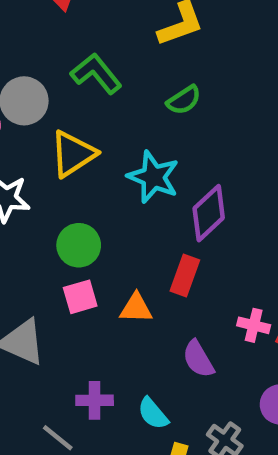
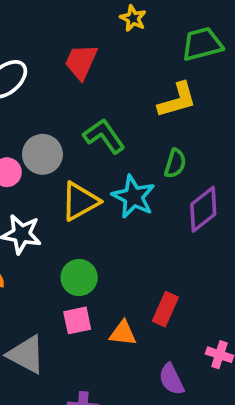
green semicircle: (184, 100) -> (175, 163), turned -44
cyan star: (153, 177) -> (133, 197), moved
purple diamond: (209, 213) -> (203, 209), moved

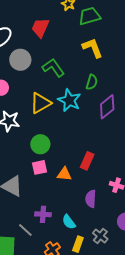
green trapezoid: (202, 44) -> (90, 16), moved
yellow L-shape: (177, 100) -> (93, 48), turned -95
gray circle: (42, 154) -> (20, 60), moved
purple semicircle: (171, 379) -> (91, 199), turned 30

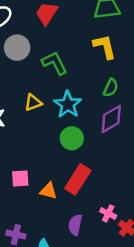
green semicircle: (92, 82) -> (111, 88), moved
yellow triangle: (40, 103) -> (33, 102), size x0.7
green circle: (40, 144) -> (72, 138), moved
red rectangle: (87, 161) -> (78, 179), size x1.4

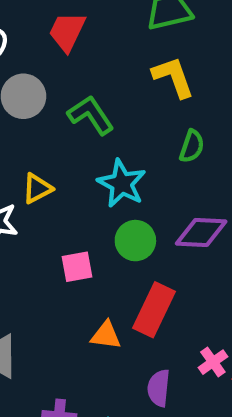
yellow triangle: (33, 102) -> (37, 188), moved
purple diamond: (111, 119) -> (201, 233), moved, turned 40
pink square: (20, 178) -> (77, 267), moved
pink cross: (108, 213) -> (213, 362), turned 35

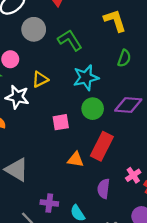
cyan star: (122, 183) -> (86, 78), turned 30

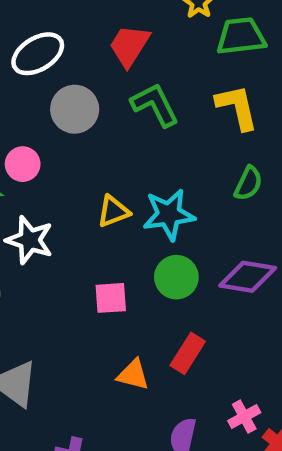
green L-shape: (70, 40) -> (155, 105), moved
yellow triangle: (40, 79) -> (113, 211), moved
red rectangle: (102, 146) -> (188, 353), size x0.7

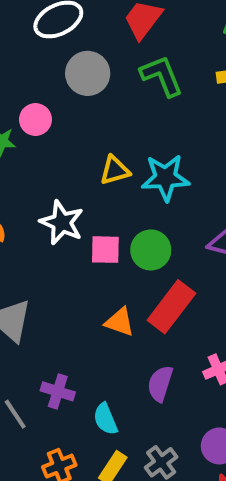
white star: (30, 240) -> (62, 223), moved
green circle: (176, 277) -> (151, 250), moved
red rectangle: (188, 353) -> (171, 307), size x1.4

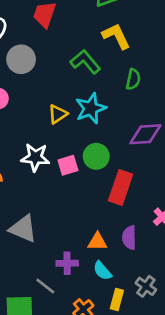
green L-shape: (162, 76) -> (85, 62), moved
orange triangle: (120, 322) -> (97, 242), moved

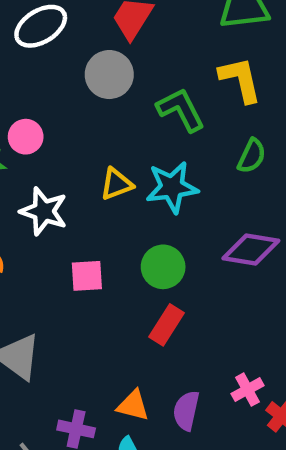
gray circle: (21, 59) -> (109, 75), moved
white star: (35, 157) -> (44, 211), moved
pink square: (68, 165) -> (87, 276), moved
red rectangle: (121, 187) -> (166, 325), moved, size x0.7

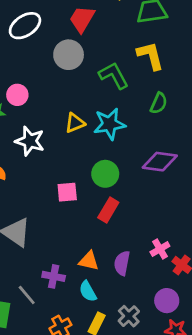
pink square: (87, 276) -> (67, 192), moved

